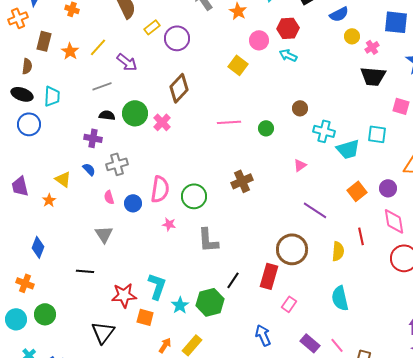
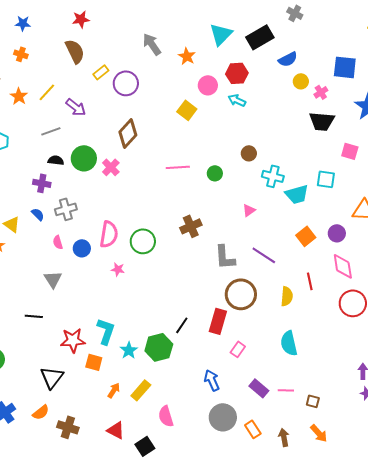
gray L-shape: (208, 240) -> (225, 257), moved
pink line: (337, 345) -> (286, 390), turned -49

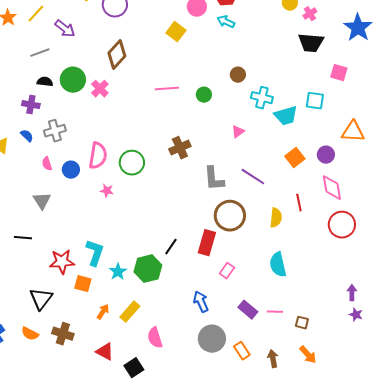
orange semicircle: (41, 412) -> (30, 334), turned 66
brown cross: (68, 427) -> (63, 334), moved

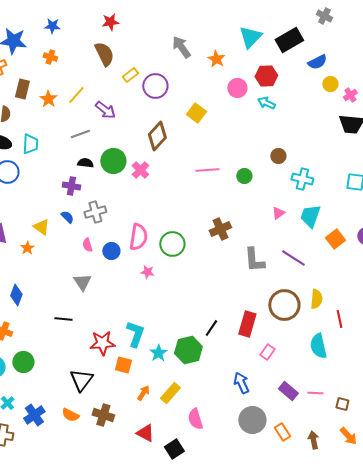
yellow square: (176, 32) -> (196, 113), moved
cyan trapezoid: (286, 116) -> (310, 216), moved, turned 125
red line: (299, 203) -> (339, 319), moved
brown circle: (230, 216) -> (284, 305), moved

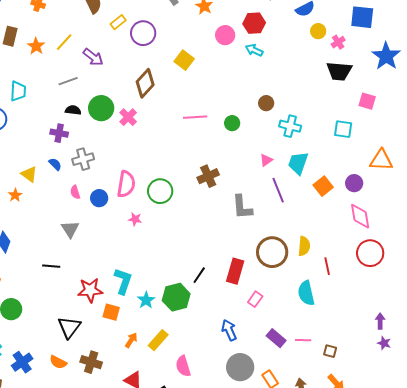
purple line: (293, 258) -> (278, 190), moved, turned 35

